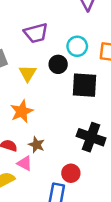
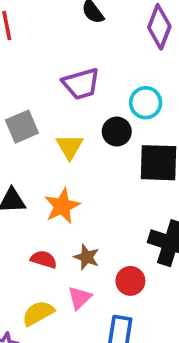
pink triangle: (25, 163) -> (80, 298), moved, turned 49
red circle: (71, 173) -> (130, 281), moved

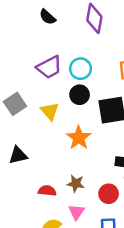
cyan circle: (146, 103) -> (81, 69), moved
orange star: (62, 206) -> (79, 138), moved

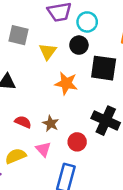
gray square: (15, 104) -> (18, 35), turned 30
orange star: (79, 138) -> (66, 83), turned 30
pink triangle: (76, 212) -> (43, 149), turned -35

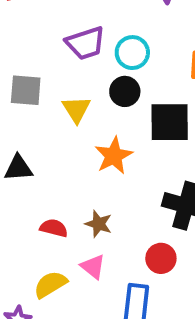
orange star: (66, 83) -> (114, 156), turned -30
red circle: (77, 142) -> (161, 258), moved

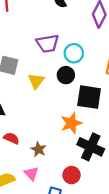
orange star: (114, 156) -> (71, 123), moved
red semicircle: (54, 228) -> (11, 138), moved

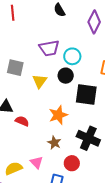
orange star: (71, 123) -> (58, 115), moved
red semicircle: (11, 138) -> (22, 121), moved
brown star: (39, 149) -> (54, 143), moved

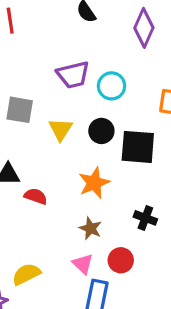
black circle: (66, 76) -> (101, 131), moved
black cross: (88, 138) -> (145, 218), size x0.6
pink triangle: (37, 162) -> (83, 264), moved

